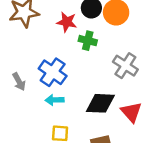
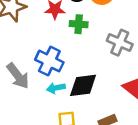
gray arrow: (19, 82) -> (18, 76), size x1.5
black diamond: (100, 103) -> (83, 85), moved

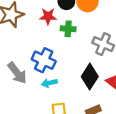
black diamond: (83, 85) -> (90, 77), moved, turned -50

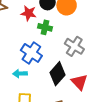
blue cross: (44, 60) -> (31, 53), moved

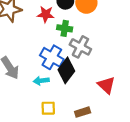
gray cross: (74, 46) -> (80, 47), moved
black diamond: (58, 74) -> (66, 70), moved

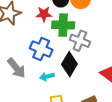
green cross: (65, 28) -> (63, 25), size x1.5
blue cross: (52, 57) -> (41, 49), moved

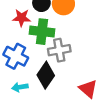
gray cross: (80, 41) -> (59, 50), turned -36

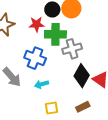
black diamond: (46, 75) -> (82, 76), moved

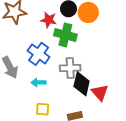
gray cross: (72, 49) -> (70, 68), moved
black diamond: (82, 76) -> (82, 84), turned -30

